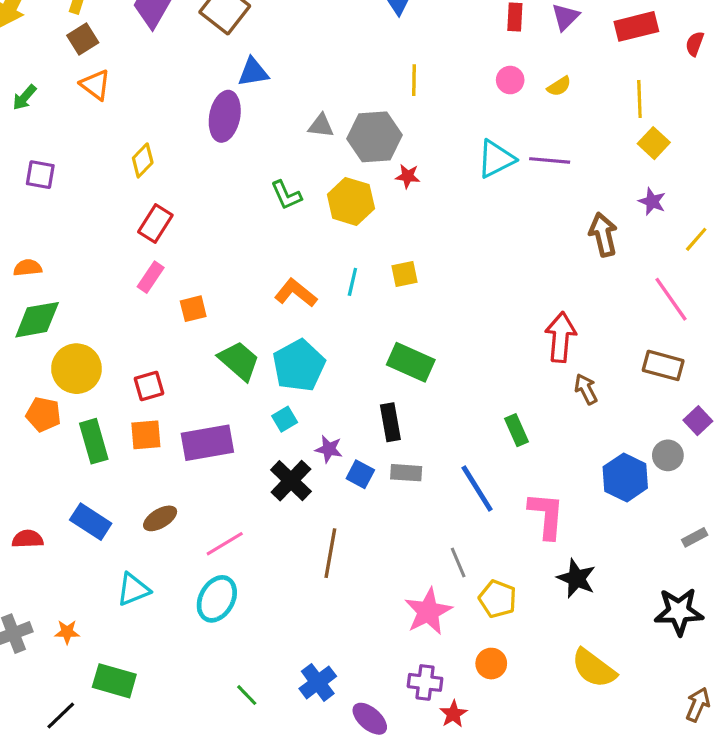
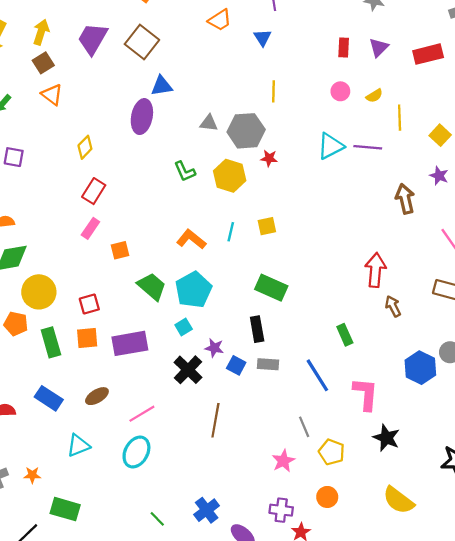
yellow line: (639, 99) -> (400, 118), moved
pink star: (428, 611) -> (283, 461), size x0.7

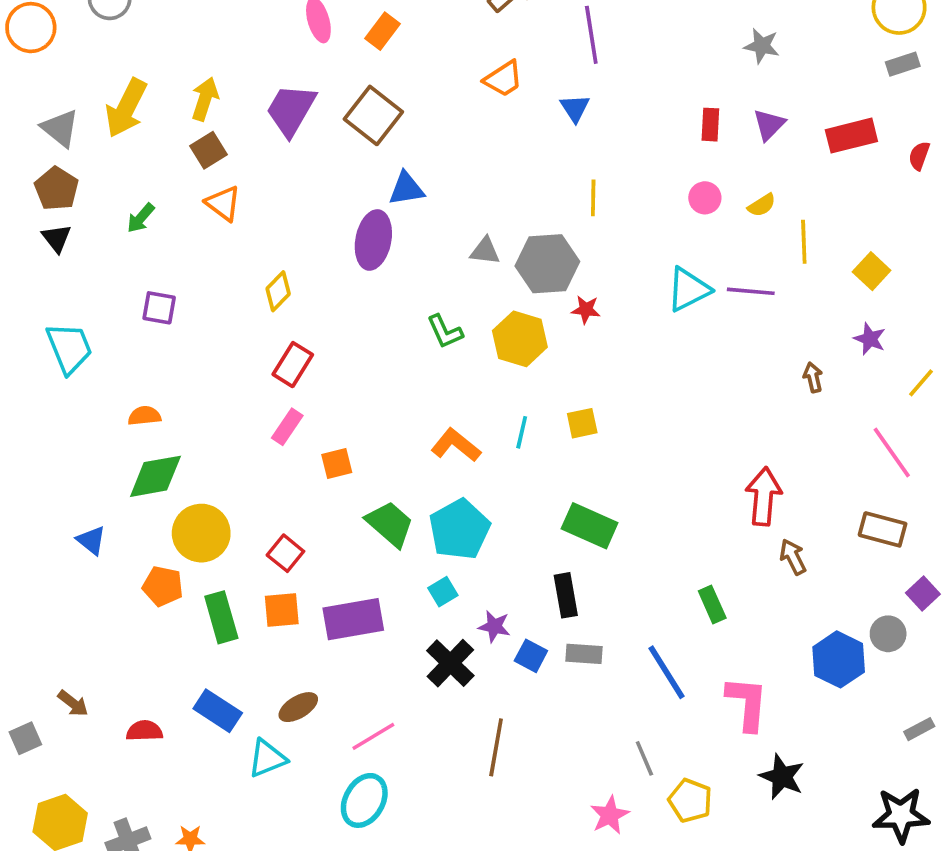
brown arrow: (405, 199) -> (813, 377), size x0.6
red square: (89, 304) -> (285, 553), turned -35
cyan triangle: (78, 445) -> (267, 758), moved

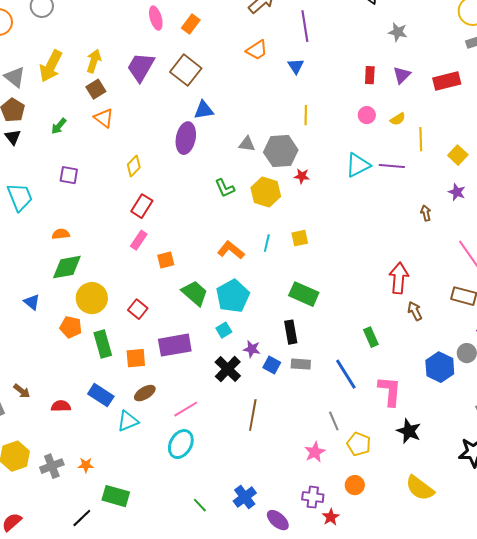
orange square: (282, 610) -> (136, 358), moved

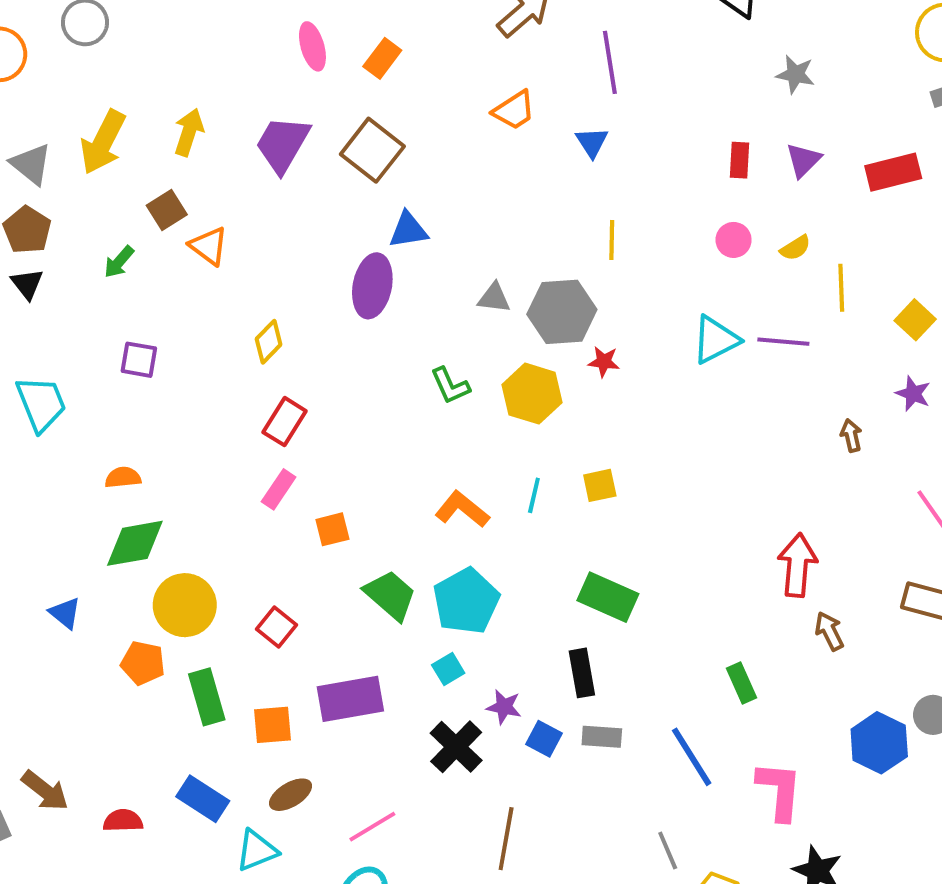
brown square: (96, 89) -> (167, 210), moved
brown arrow: (22, 391) -> (45, 791), size x1.4

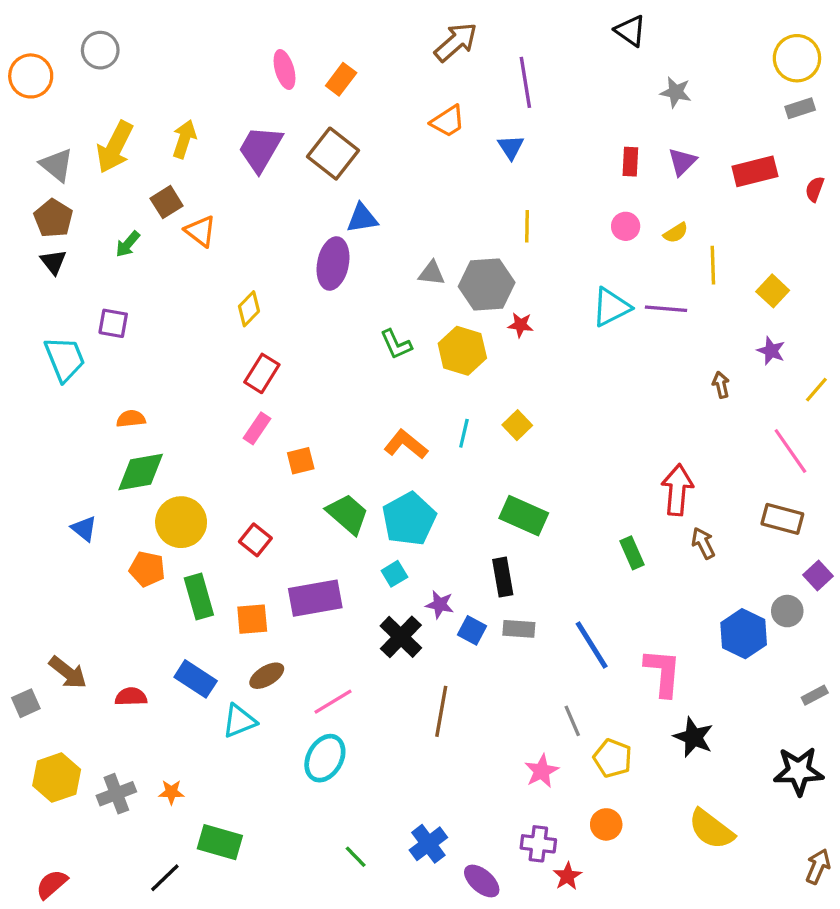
purple square: (139, 360) -> (113, 323), moved
yellow square: (600, 485) -> (517, 425), turned -32
green rectangle: (742, 683) -> (632, 553), moved

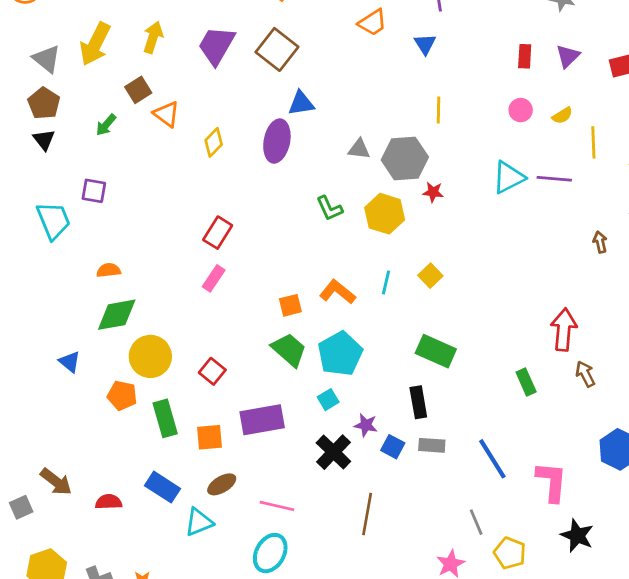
yellow diamond: (249, 309) -> (214, 142), moved
orange square: (301, 461) -> (290, 305), moved
pink line: (333, 702) -> (277, 506), turned 44

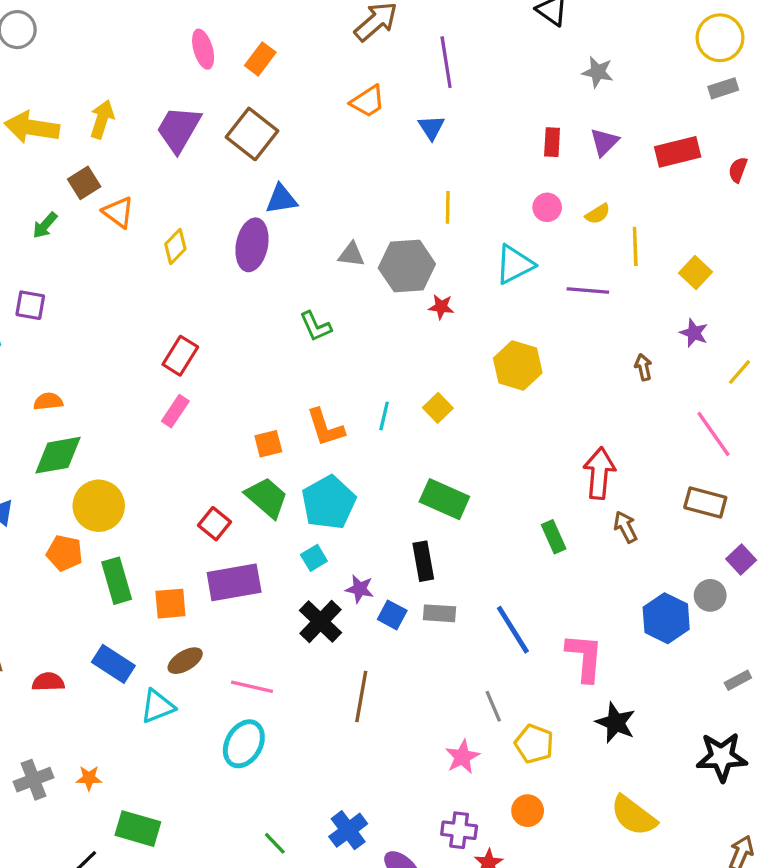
yellow arrow: (95, 44) -> (32, 127), turned 72
cyan triangle: (509, 177) -> (515, 264), moved
yellow hexagon: (385, 214) -> (518, 365), moved
orange L-shape: (338, 292) -> (325, 427), turned -147
red square: (212, 371) -> (214, 524), moved

